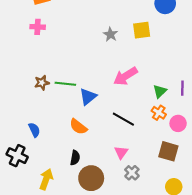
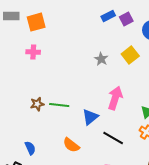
yellow square: (142, 30) -> (130, 55), turned -30
pink arrow: (125, 76) -> (115, 98), turned 140
blue triangle: (88, 97) -> (90, 117), moved

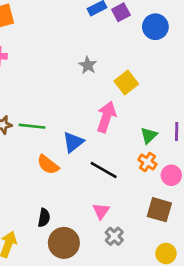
yellow square: (130, 55) -> (126, 82), moved
orange semicircle: (71, 145) -> (48, 165), moved

